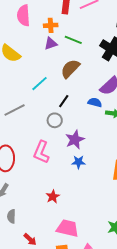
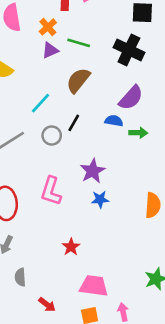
orange cross: (51, 25) -> (48, 27), turned -32
gray circle: (55, 120) -> (52, 136), moved

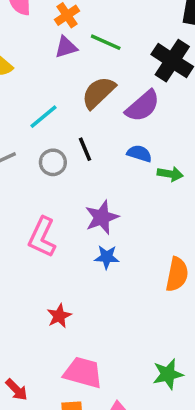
purple semicircle: (131, 98) -> (143, 106), moved
black line: (74, 123) -> (85, 149), turned -60

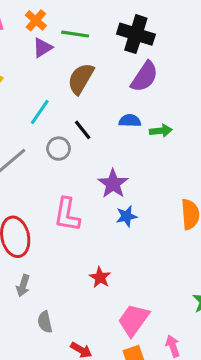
purple semicircle: (143, 106) -> (144, 77), moved
pink trapezoid: (83, 373) -> (134, 320), turned -54

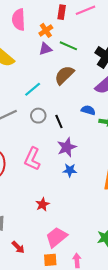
black line: (83, 130) -> (59, 122), moved

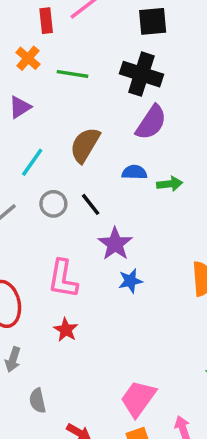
purple triangle: (45, 49) -> (20, 107), moved
brown semicircle: (64, 75) -> (85, 145), moved
red star: (43, 204) -> (66, 330), moved

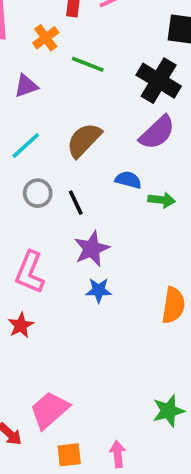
pink trapezoid: (138, 399) -> (49, 410), moved

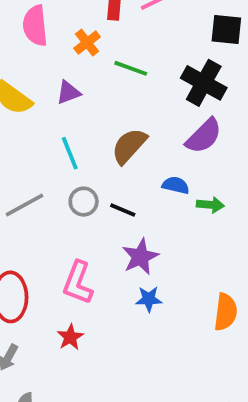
cyan line: (26, 145) -> (70, 153), turned -68
black line: (76, 203) -> (123, 210), turned -40

